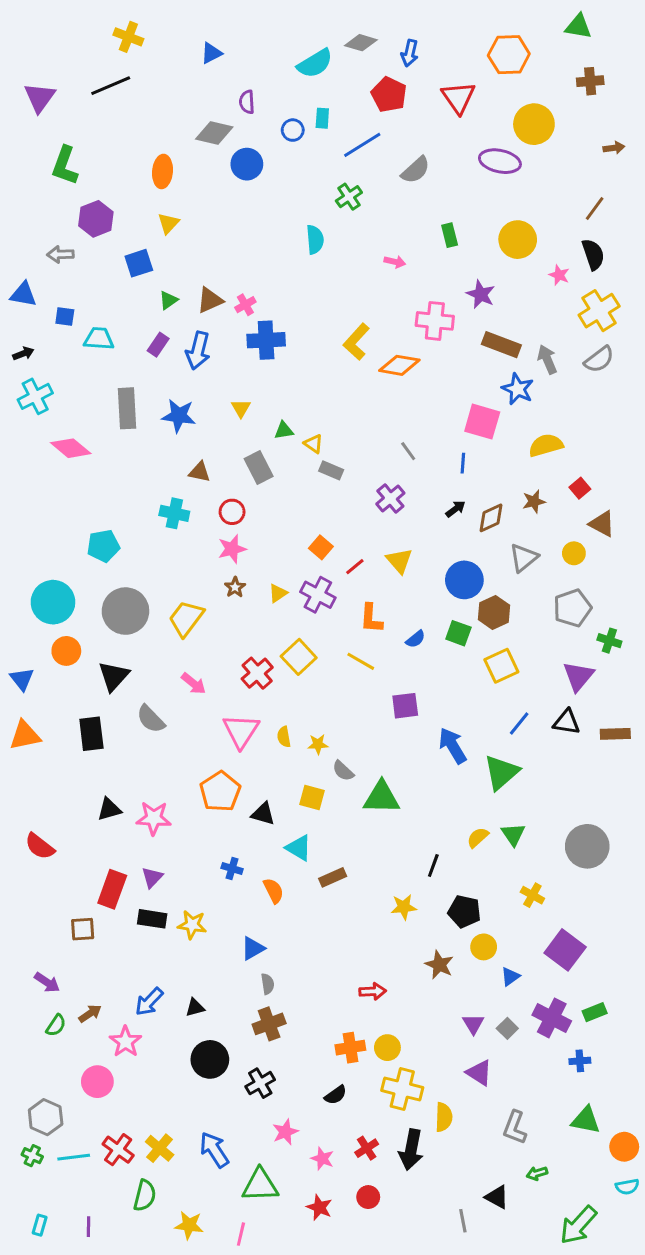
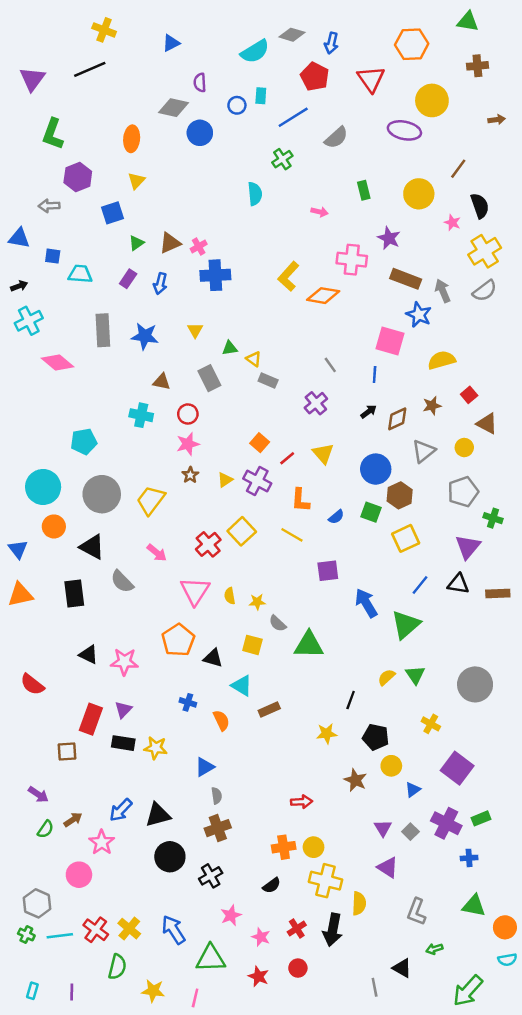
brown line: (595, 208) -> (458, 169), moved
blue arrow: (198, 351) -> (160, 284), size x0.7
black triangle: (114, 676) -> (92, 547), turned -44
black triangle: (109, 809) -> (89, 655), turned 42
black triangle: (195, 1008) -> (158, 815), size x1.6

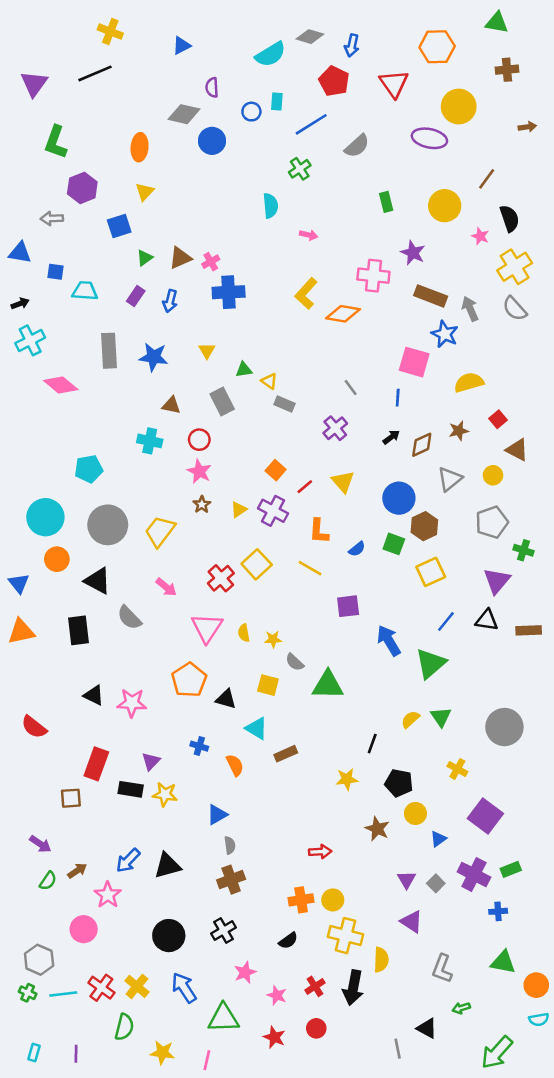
pink arrow: (319, 212) -> (309, 235), moved
gray semicircle: (485, 291) -> (515, 309), turned 85
pink star: (188, 444) -> (199, 471), turned -30
purple triangle: (123, 710) -> (151, 761), moved
black circle: (170, 857) -> (169, 936), moved

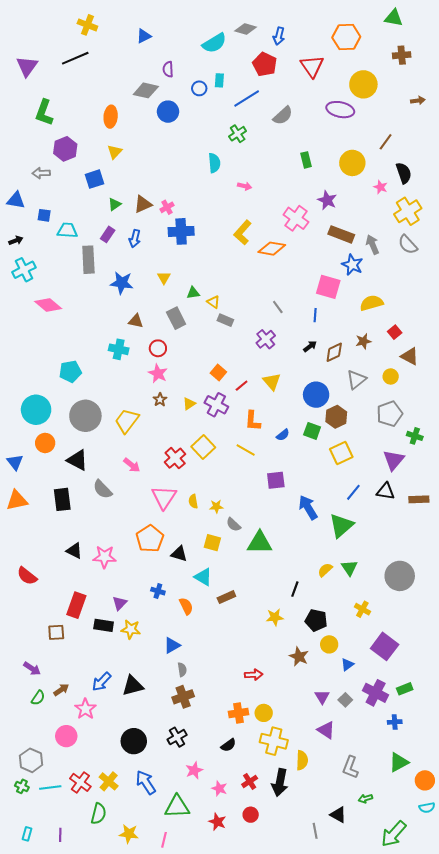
pink cross: (373, 276) -> (296, 218), turned 30
gray rectangle: (109, 351) -> (88, 260), moved
green triangle: (503, 962) -> (399, 762), turned -40

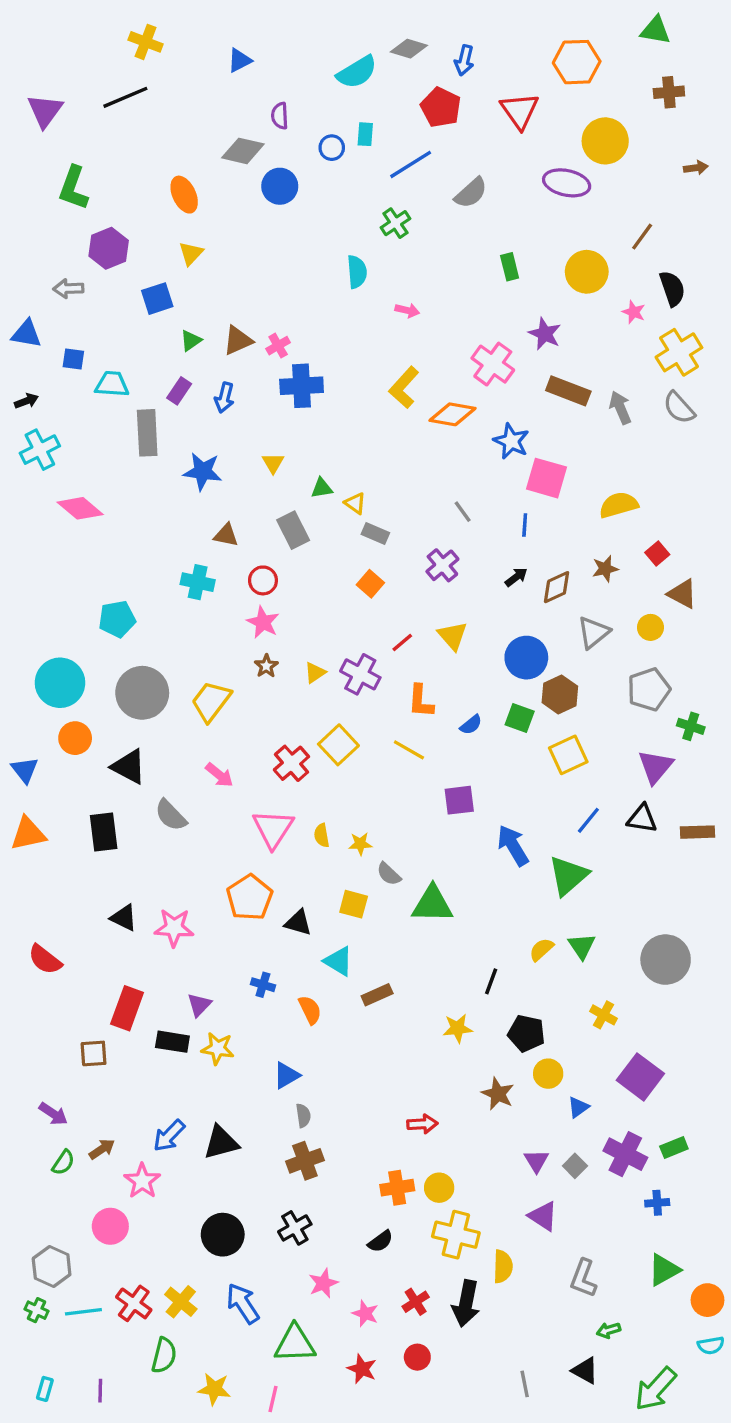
orange ellipse: (111, 117) -> (184, 195), turned -30
blue star: (352, 265) -> (511, 441), moved
orange square: (218, 372) -> (370, 584), moved
black triangle: (338, 815) -> (585, 1371), moved

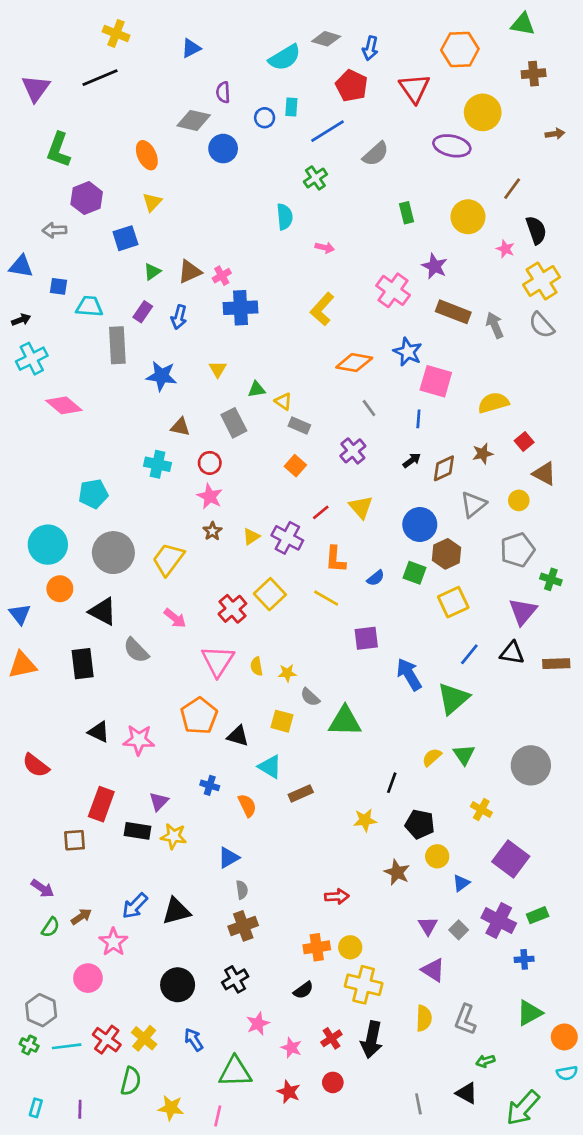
orange diamond: (453, 414) -> (354, 363), moved
yellow semicircle: (503, 1267) -> (424, 1018), moved
blue arrow: (243, 1303) -> (194, 1040), size x0.7

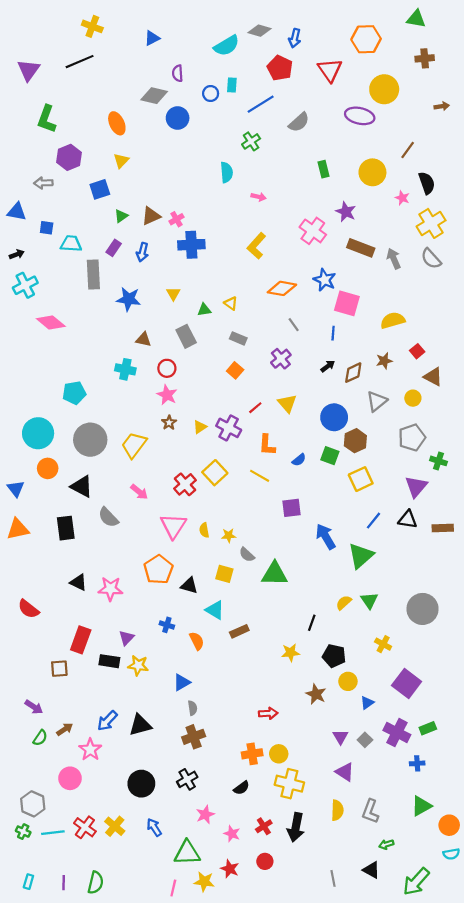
yellow triangle: (283, 401) -> (231, 303), moved
green semicircle: (131, 1081) -> (96, 883), moved
yellow star: (171, 1108) -> (204, 882), moved

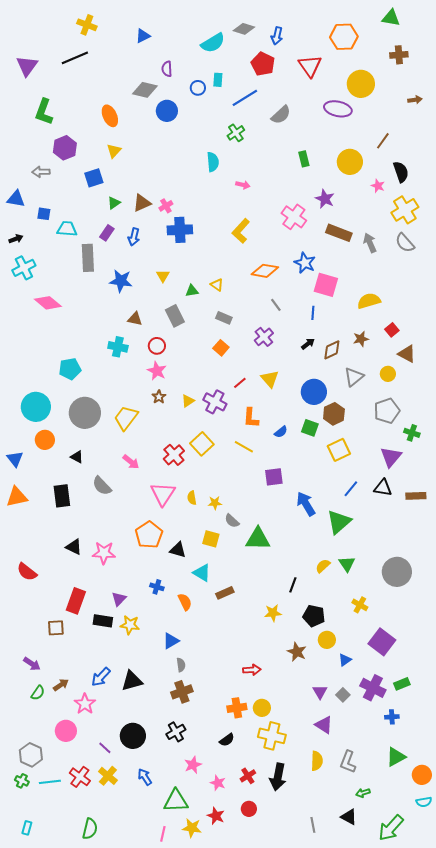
black triangle: (82, 486) -> (77, 457), size x0.6
purple line: (64, 883) -> (105, 748), moved, turned -48

